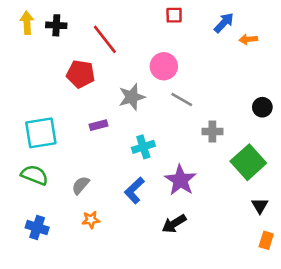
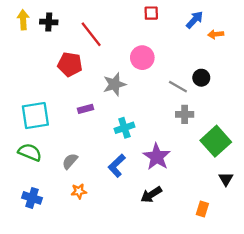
gray line: (182, 100) -> (178, 87), moved
black circle: (262, 107) -> (201, 78), moved
orange rectangle: (266, 240) -> (202, 209), moved

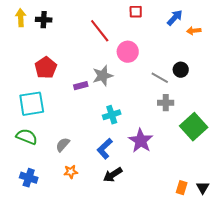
red line: (91, 34) -> (100, 31), moved
red pentagon: (70, 64) -> (46, 68), moved, turned 30
purple rectangle: (85, 109) -> (81, 86), moved
black triangle: (226, 179) -> (203, 188), moved
black arrow: (151, 195) -> (113, 175), moved

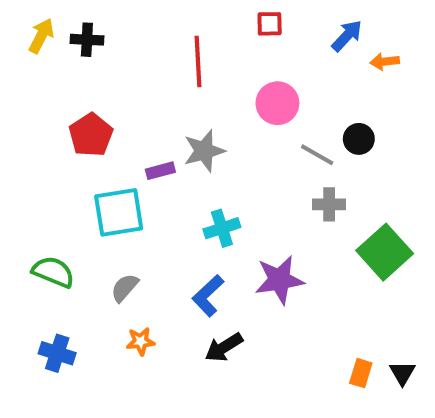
yellow arrow: (21, 18) -> (41, 36), turned 30
red line: (100, 31) -> (198, 62), turned 35
pink circle: (128, 52) -> (277, 103), moved
cyan square: (32, 104) -> (119, 212), moved
purple star: (141, 141) -> (279, 280), turned 30

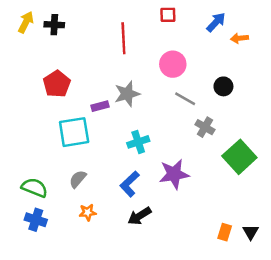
gray line: (317, 155) -> (185, 99), moved
gray cross: (329, 204) -> (205, 127), turned 30
green semicircle: (53, 272) -> (35, 188), moved

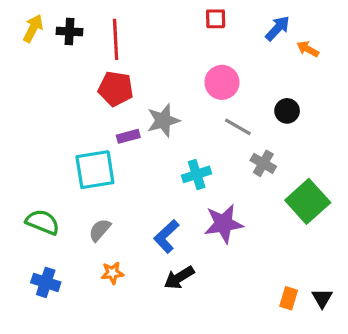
red line: (123, 38) -> (116, 39), moved
orange arrow: (239, 38) -> (308, 49), turned 35
red pentagon: (57, 84) -> (116, 89), moved, turned -30
cyan cross: (138, 142) -> (197, 174), moved
green semicircle: (35, 188) -> (43, 222), moved

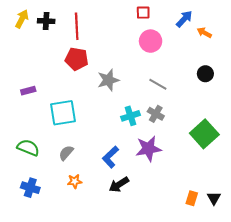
pink circle: (222, 82) -> (151, 41), moved
black circle: (287, 111) -> (205, 74), moved
purple rectangle: (128, 136) -> (28, 91), moved
gray cross: (263, 163) -> (156, 114), moved

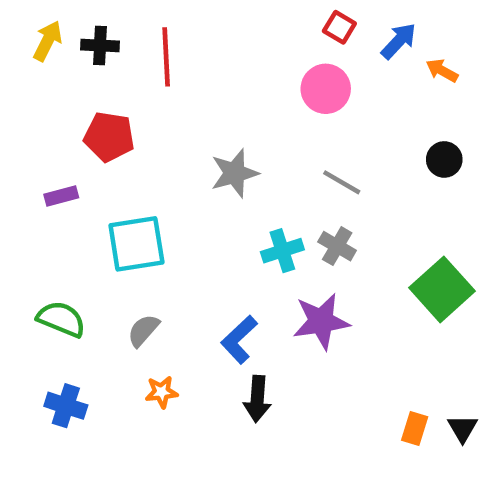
red square: (143, 13) -> (339, 27), moved, turned 32
red pentagon: (77, 59) -> (109, 137), moved
black arrow: (119, 184) -> (257, 399), turned -54

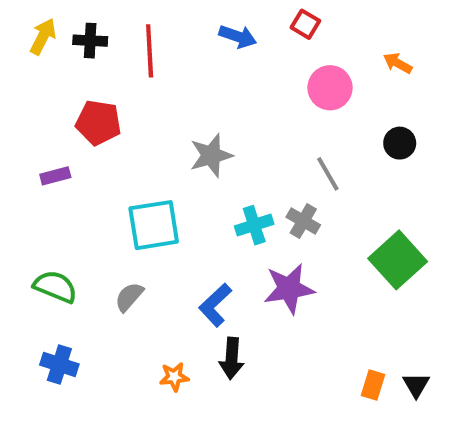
blue arrow: (399, 41) -> (238, 37), moved, turned 66
pink circle: (326, 89) -> (330, 88), moved
gray line: (342, 182) -> (328, 174), moved, turned 30
cyan square: (136, 244) -> (154, 225), moved
orange star: (162, 392) -> (174, 377), moved

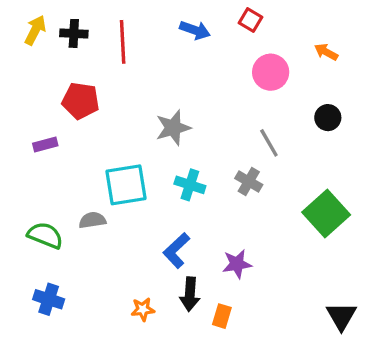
cyan cross: (254, 225) -> (190, 185), moved, turned 36
purple star: (289, 289) -> (237, 264), moved, size x0.7
gray semicircle: (129, 297) -> (92, 220), moved, turned 40
orange rectangle: (373, 385) -> (222, 316), moved
black triangle: (416, 385) -> (341, 316), size x1.4

